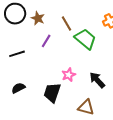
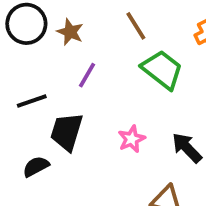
brown line: (66, 23) -> (136, 26), moved
black trapezoid: (52, 93) -> (67, 132), moved

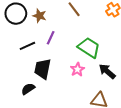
green trapezoid: (162, 70) -> (89, 48), moved
black line: (32, 101) -> (27, 46), moved

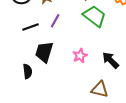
green trapezoid: (89, 48) -> (94, 16), moved
black semicircle: (28, 89) -> (27, 71), turned 112

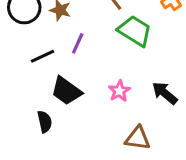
black trapezoid: (44, 52) -> (66, 91), turned -65
brown triangle: (100, 89) -> (138, 138), moved

